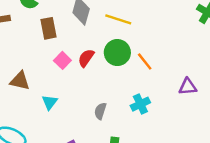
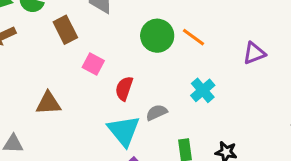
red semicircle: (86, 58) -> (124, 88), moved
cyan triangle: (50, 102) -> (124, 131), moved, size x1.6
gray semicircle: (100, 111) -> (157, 113), turned 63

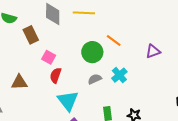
green circle: (157, 36) -> (92, 52), moved
red semicircle: (124, 88) -> (56, 75), moved
gray semicircle: (157, 113) -> (95, 79), moved

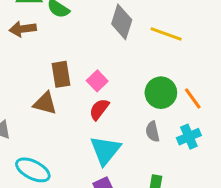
brown rectangle: (31, 35) -> (61, 74), moved
orange line: (114, 41) -> (193, 99), moved
gray semicircle: (95, 79) -> (153, 132), turned -96

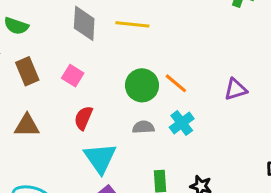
brown rectangle: (61, 74) -> (27, 71), moved
pink square: (97, 81) -> (73, 76), moved
gray semicircle: (153, 132) -> (143, 127), turned 114

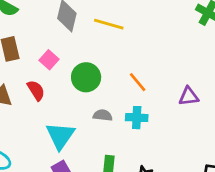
green circle: (142, 85) -> (86, 77), moved
red semicircle: (83, 118) -> (36, 90), moved, turned 115
cyan cross: (182, 123) -> (137, 118), turned 30

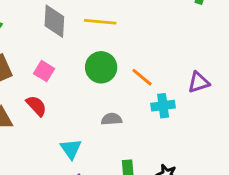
green circle: (86, 77) -> (101, 67), moved
cyan cross: (137, 118) -> (163, 106), moved
cyan triangle: (60, 136) -> (71, 149), size x0.7

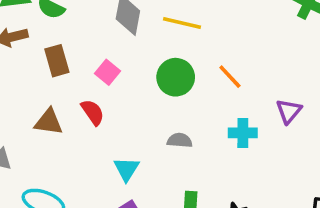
orange line: (142, 77) -> (230, 77), moved
purple triangle: (199, 82) -> (289, 111), turned -40

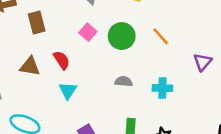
pink square: (107, 72) -> (88, 32), moved
cyan cross: (243, 133) -> (162, 88), moved
cyan triangle: (126, 169) -> (68, 91), moved

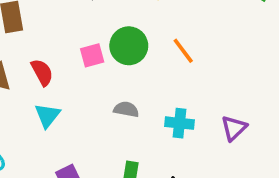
pink square: (88, 32) -> (92, 55), moved, turned 30
purple triangle: (202, 62) -> (234, 128), moved

